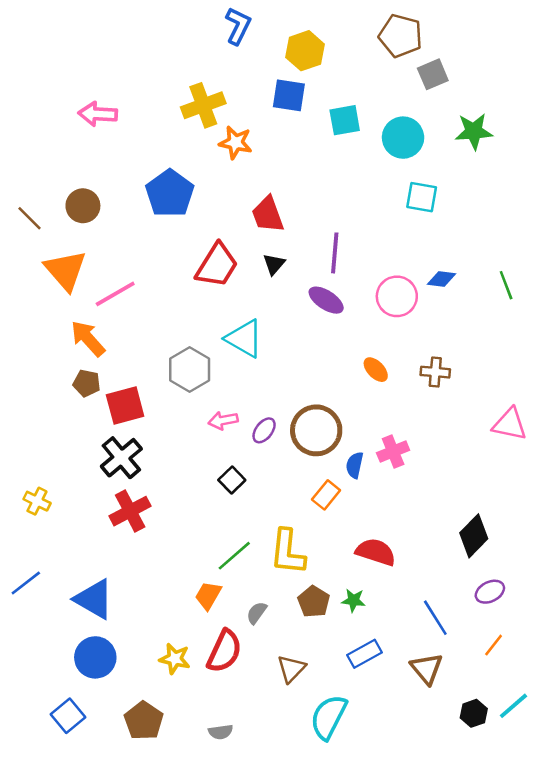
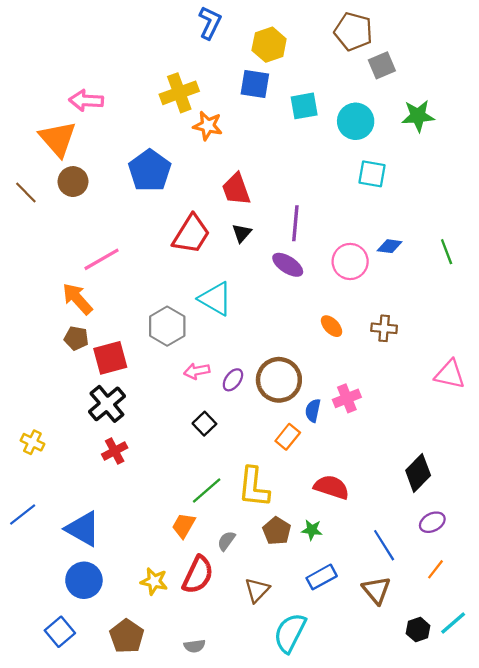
orange triangle: (66, 270) -> (58, 139), moved
red cross: (130, 511) -> (115, 451), size x0.7

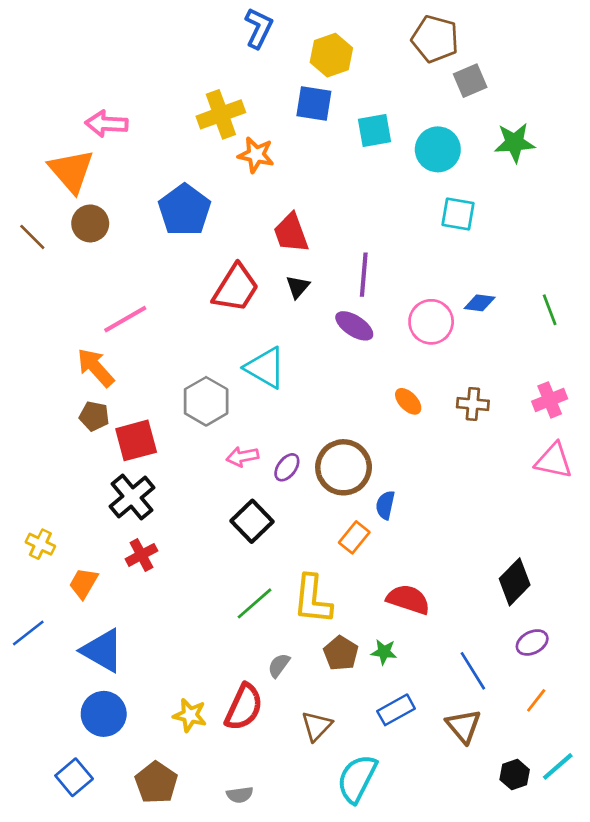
pink cross: (347, 398) -> (550, 400), moved
black square: (204, 424) -> (252, 521), size x1.4
orange trapezoid: (184, 525) -> (83, 583), moved

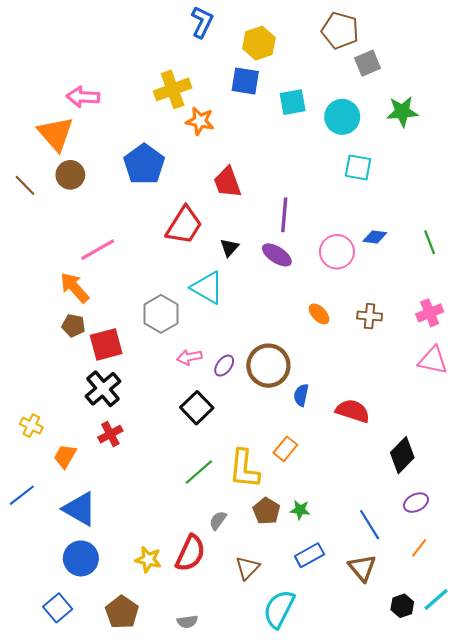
black triangle: (298, 287) -> (229, 248), moved
orange rectangle: (354, 537) -> (285, 449), moved
red semicircle: (408, 599) -> (353, 411), moved

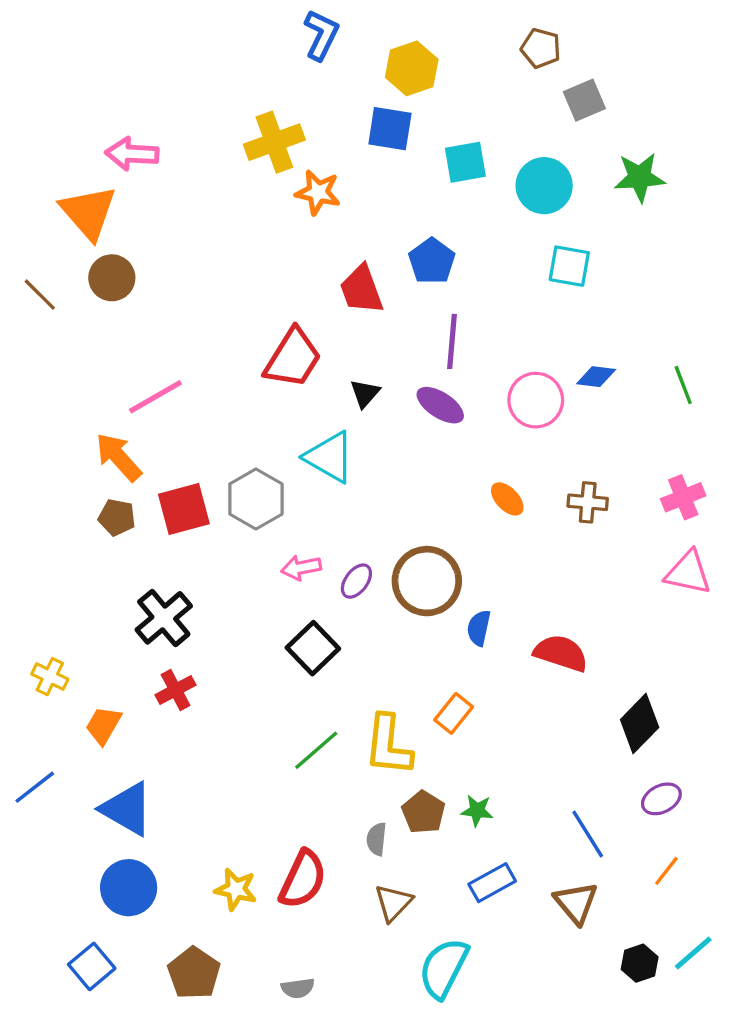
brown pentagon: (340, 30) -> (541, 48), size x0.7
blue pentagon: (144, 164) -> (432, 261), moved, size x0.7
red square: (106, 344) -> (184, 509), moved
gray semicircle: (218, 520) -> (377, 839), moved, turned -30

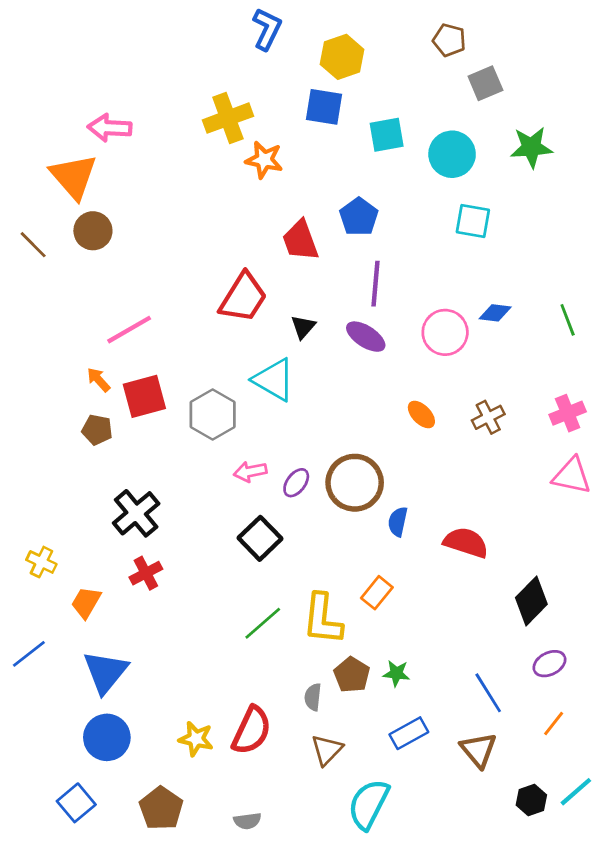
orange arrow: (119, 457) -> (99, 380), size x0.6
brown cross: (588, 502) -> (488, 417), turned -32
red square: (184, 509) -> (144, 396), moved
blue triangle: (127, 809) -> (105, 672), turned 39

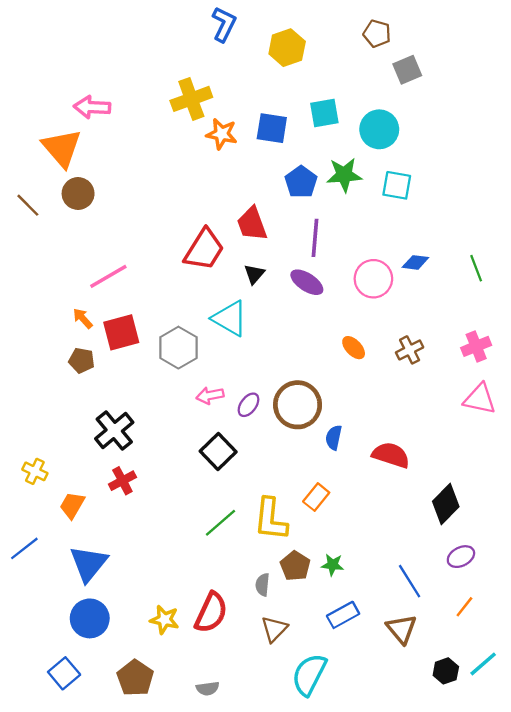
blue square: (324, 107) -> (272, 128), moved
green star: (531, 147) -> (344, 175), moved
red trapezoid: (300, 241) -> (252, 224), moved

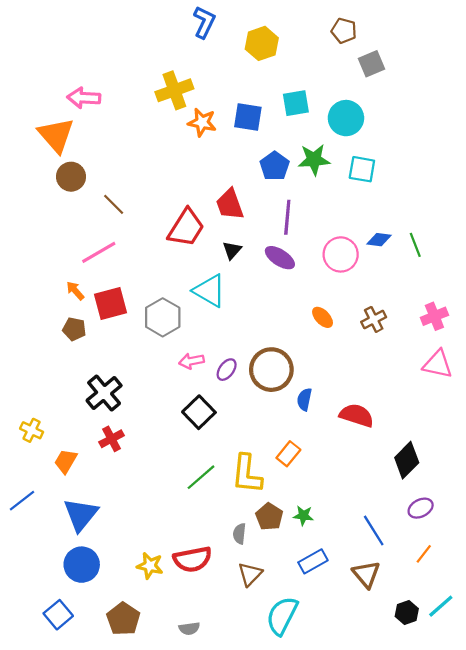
brown line: (28, 205) -> (114, 204), moved
green line: (476, 268) -> (415, 245), moved
red semicircle: (211, 613) -> (193, 559), turned 54

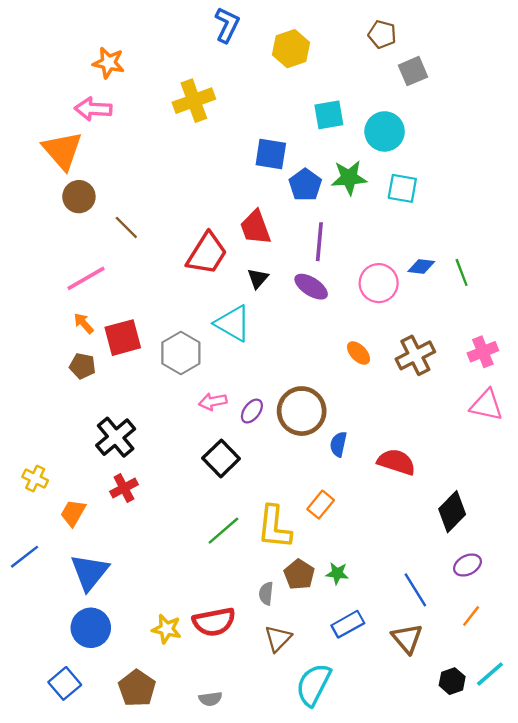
blue square: (248, 117) -> (271, 154), moved
orange star: (202, 122) -> (109, 63), moved
pink line: (99, 252) -> (86, 278), moved
brown cross: (374, 319) -> (415, 355), size x1.4

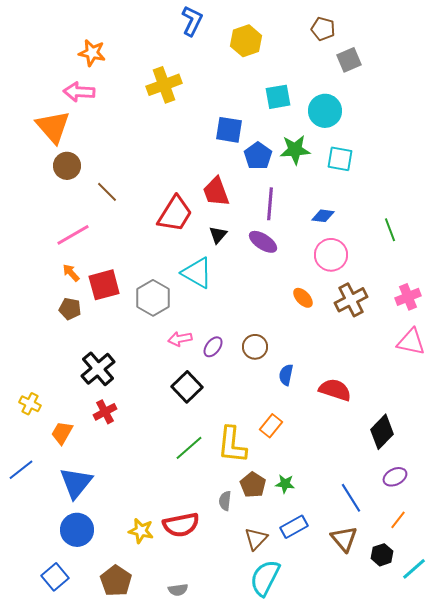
blue diamond: (421, 267) -> (323, 216), moved
pink circle: (379, 283) -> (331, 255), moved
brown circle: (302, 411) -> (255, 347), size x0.6
brown triangle: (278, 638) -> (256, 539), moved
black hexagon: (452, 681) -> (382, 555), moved

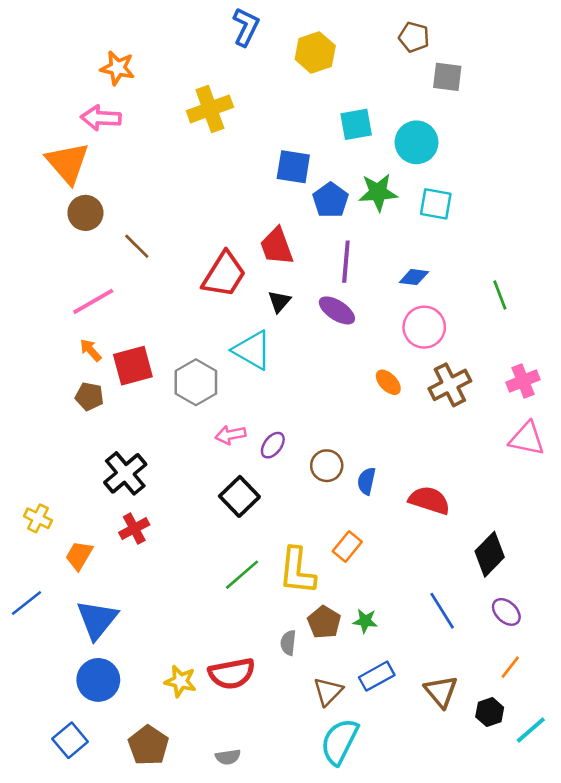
gray square: (349, 60) -> (447, 77), turned 30
brown circle: (255, 347) -> (327, 466), moved
purple ellipse: (395, 477) -> (506, 612), turned 70
blue line: (351, 498) -> (442, 611), moved

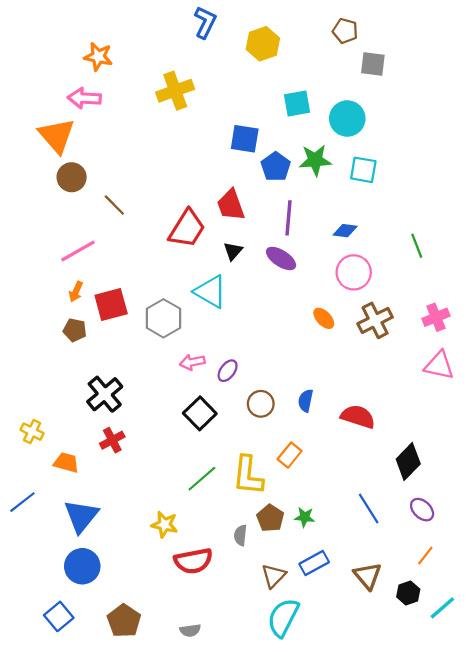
orange arrow: (91, 350) -> (76, 292), turned -114
brown circle: (327, 466) -> (261, 404), moved
orange trapezoid: (79, 555) -> (66, 463), turned 75
yellow star: (180, 681) -> (165, 525), moved

